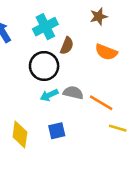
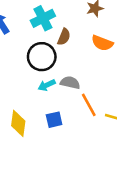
orange line: (101, 103) -> (89, 105), moved, turned 30

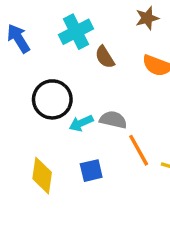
brown semicircle: (64, 37) -> (105, 57), turned 126
black circle: (42, 57) -> (52, 99), moved

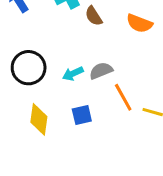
black circle: (52, 99) -> (29, 68), moved
gray semicircle: (113, 120) -> (101, 71), turned -35

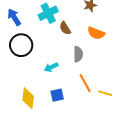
black circle: (29, 68) -> (21, 45), moved
gray semicircle: (101, 71) -> (78, 54), moved, turned 112

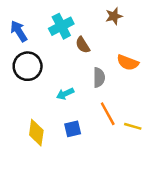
orange semicircle: (96, 33) -> (128, 62), moved

